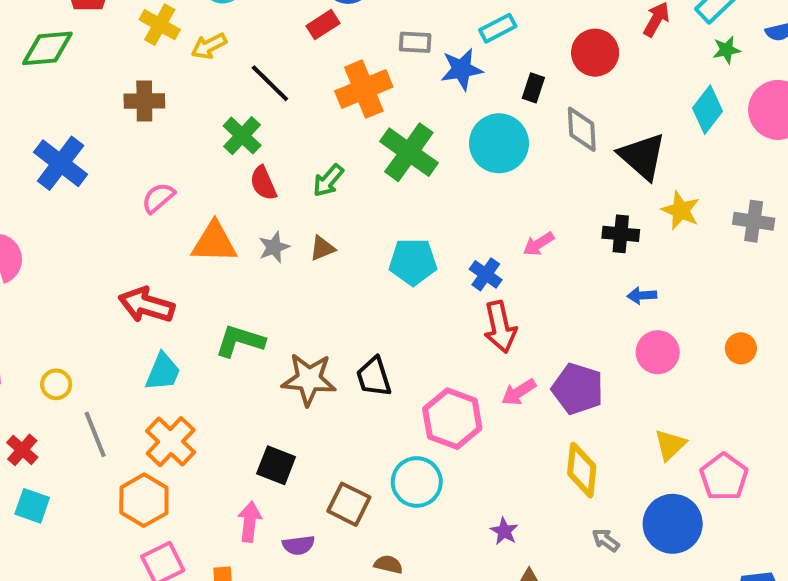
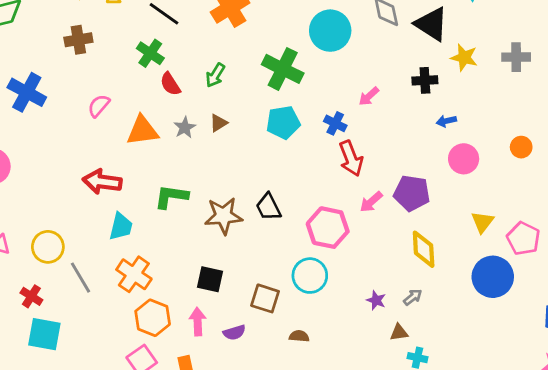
green cross: (409, 152) -> (283, 69), moved
yellow circle: (56, 384) -> (48, 247), size x1.5
orange hexagon: (144, 500) -> (153, 318), moved
cyan square: (32, 506) -> (44, 334), size x1.4
gray arrow: (606, 540) -> (413, 297), moved, turned 114

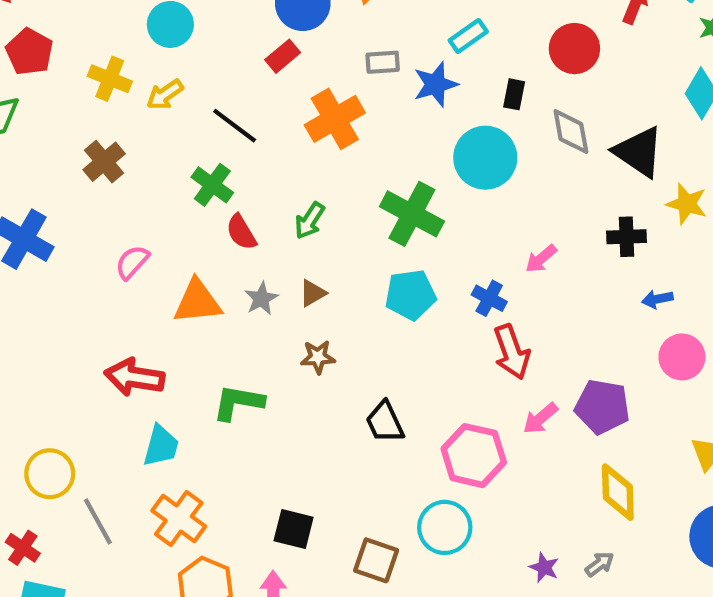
brown cross: (78, 40) -> (104, 162), turned -32
brown star: (223, 216) -> (318, 357), moved, size x0.6

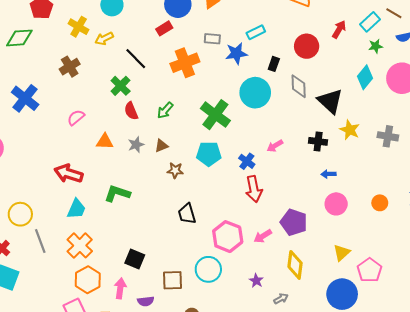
orange triangle: (197, 302) -> (105, 141), size x0.7
brown star: (318, 357) -> (175, 170), moved
pink arrow: (540, 418) -> (263, 236), moved
brown square: (376, 560) -> (173, 280), turned -30
purple star: (544, 567) -> (256, 281), moved

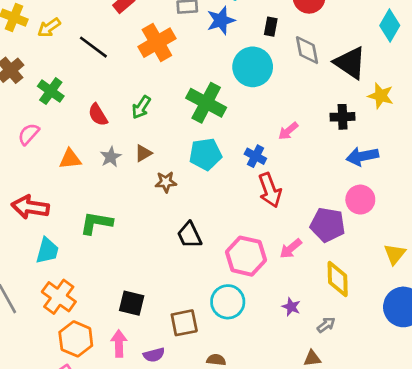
green cross: (121, 86) -> (51, 91), moved
blue arrow: (328, 174) -> (362, 156), size x1.6
pink circle: (336, 204) -> (360, 200), moved

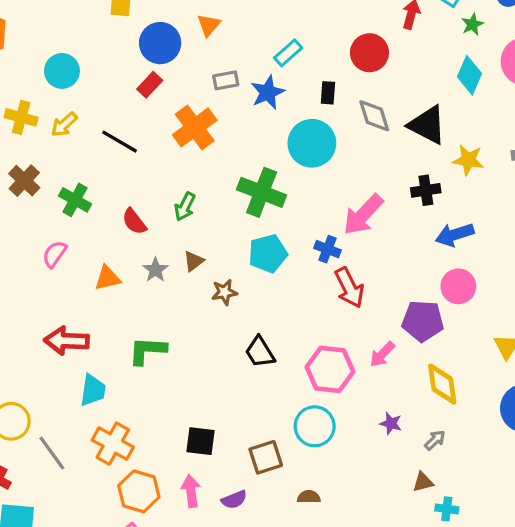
pink arrow: (288, 131) -> (363, 215), size x1.8

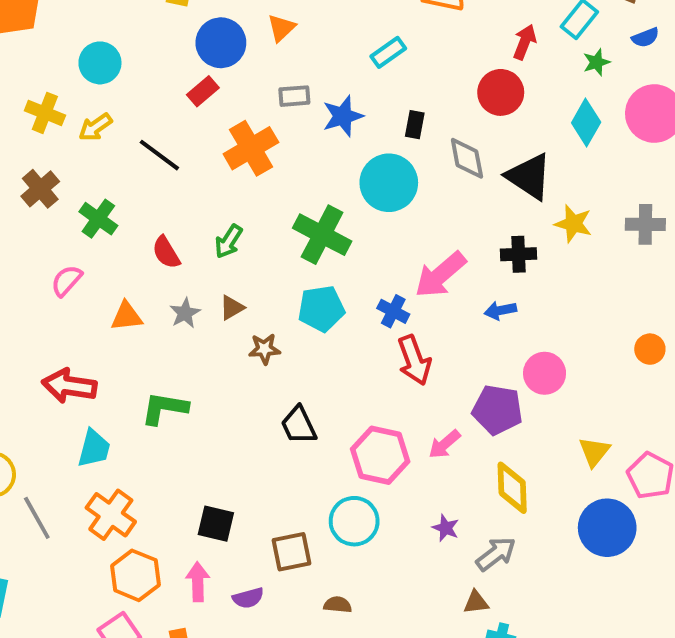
cyan rectangle: (288, 53) -> (388, 52), moved
red circle: (369, 53) -> (501, 92), moved
blue arrow: (455, 235) -> (500, 310), moved, size x0.7
gray arrow: (435, 440) -> (496, 554), size x1.5

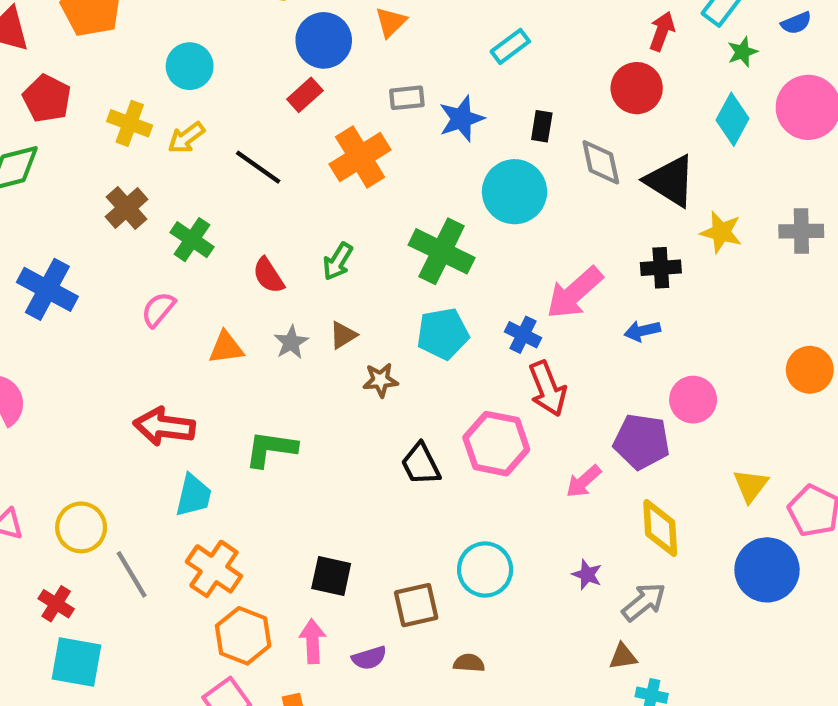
orange circle: (650, 349) -> (810, 370), size x1.4
pink hexagon: (380, 455) -> (496, 444), moved

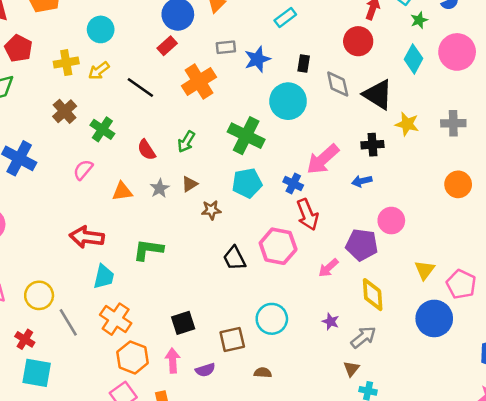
yellow cross: (130, 123) -> (66, 63), turned -30
orange circle: (810, 370) -> (458, 184), moved
black square: (331, 576) -> (183, 323), turned -30
brown triangle: (623, 656) -> (351, 369), turned -42

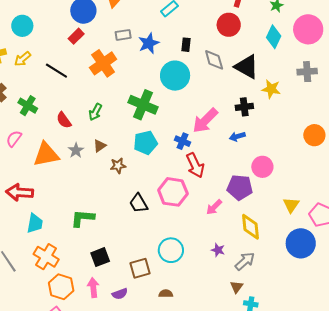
gray cross: (453, 123) -> (307, 72), moved
orange triangle: (122, 191) -> (46, 154), size x1.6
green L-shape: (148, 250) -> (83, 218), moved

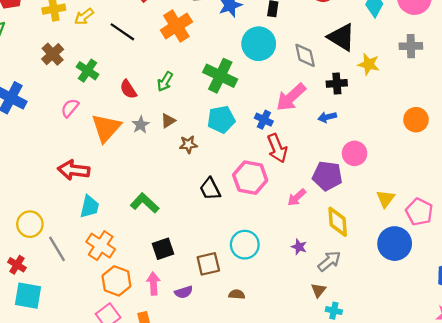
gray diamond: (214, 60) -> (305, 55), moved
orange triangle: (46, 154) -> (106, 128), turned -40
green L-shape: (83, 218) -> (145, 203), turned 35

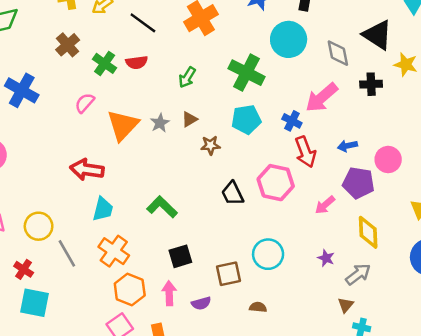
red semicircle: (128, 89) -> (137, 62), moved, turned -66
blue arrow: (327, 117) -> (347, 146), moved

